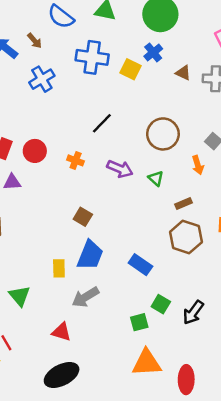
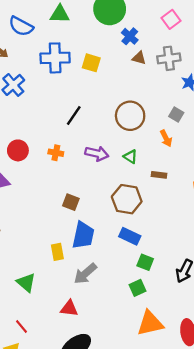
blue cross: (153, 52) -> (130, 36), moved
brown rectangle: (183, 203) -> (159, 175), turned 40
brown hexagon: (186, 237) -> (127, 199), moved
green square: (161, 304) -> (145, 262), moved

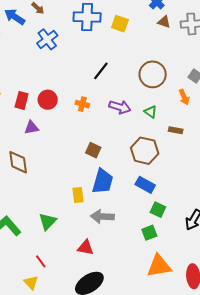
gray arrow: (85, 274) -> (102, 217), turned 40
green triangle: (26, 283) -> (48, 221), turned 30

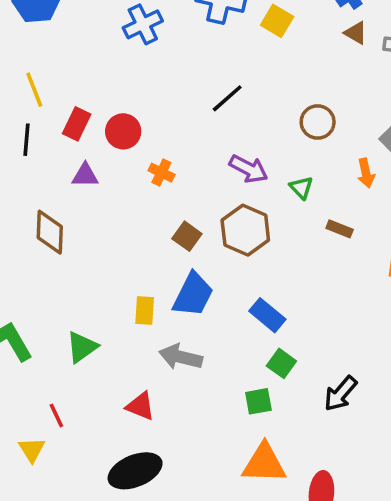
brown circle: (153, 74) -> (318, 122), size x0.7
orange cross: (82, 104) -> (161, 173), moved
brown hexagon: (145, 151) -> (245, 230), moved

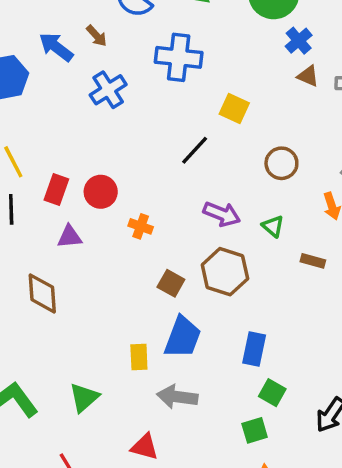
yellow square: (277, 21) -> (234, 109), moved
blue rectangle: (267, 315) -> (254, 349), turned 68

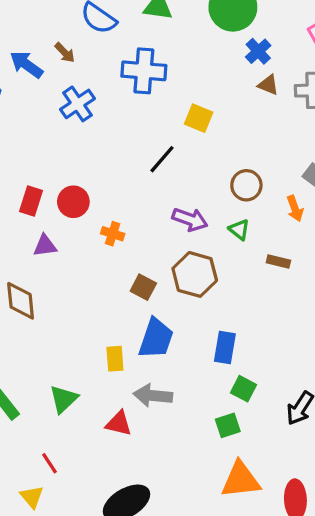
brown circle: (281, 163) -> (246, 185), moved
red triangle: (145, 447) -> (119, 424), moved

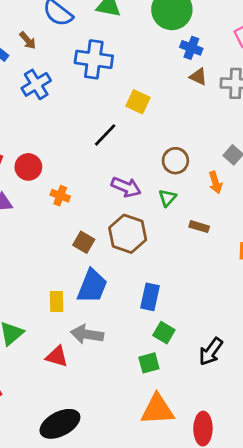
blue cross: (258, 51) -> (191, 48), turned -30
green triangle: (239, 230) -> (167, 198), turned 30

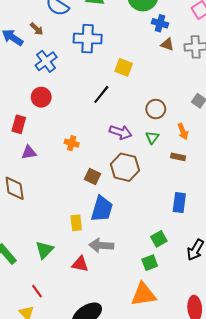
red circle: (28, 167) -> (41, 97), moved
orange arrow: (215, 182) -> (183, 131), moved
blue rectangle: (150, 297) -> (179, 203), moved
green square: (164, 333) -> (159, 239), turned 35
orange triangle: (157, 410) -> (143, 294), moved

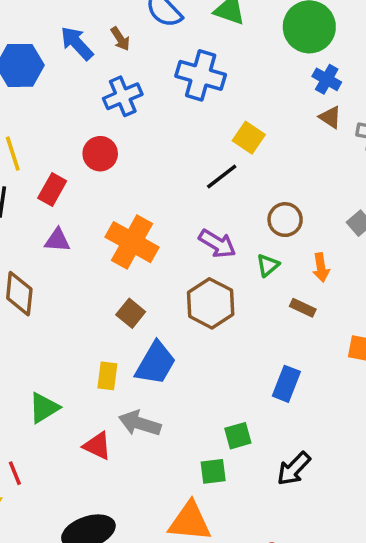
black line: (101, 94) -> (222, 177), moved
orange cross: (72, 143) -> (132, 242), size x2.0
brown square: (93, 177) -> (131, 313), moved

